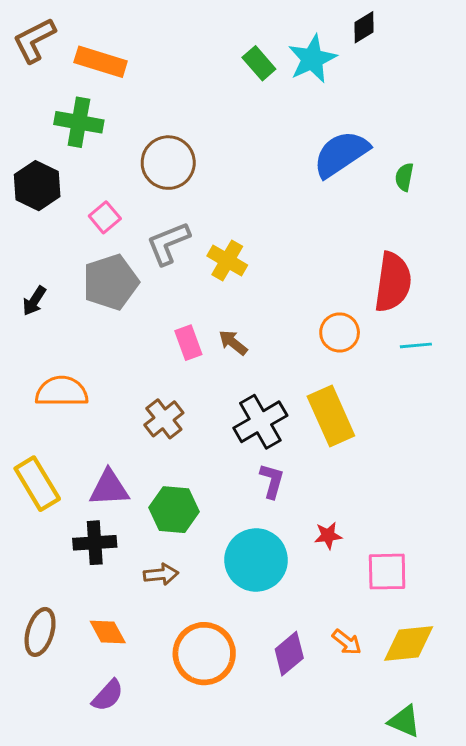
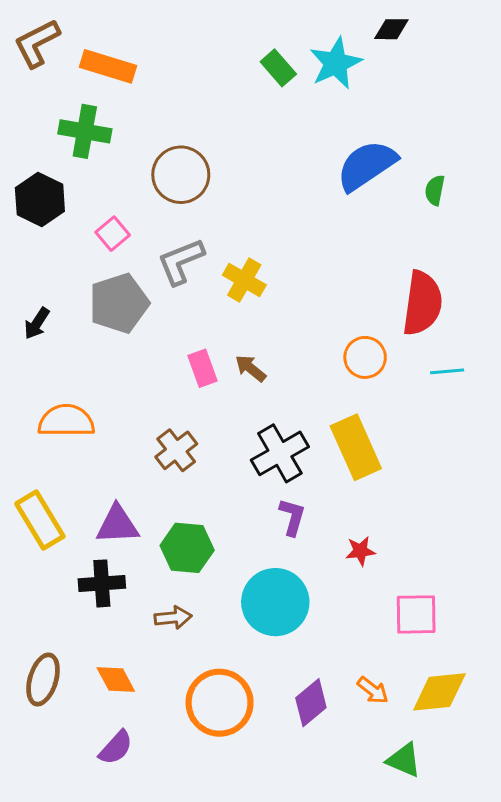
black diamond: (364, 27) -> (391, 29), turned 32
red star: (328, 536) -> (360, 551), moved
green triangle: (404, 721) -> (404, 760), moved

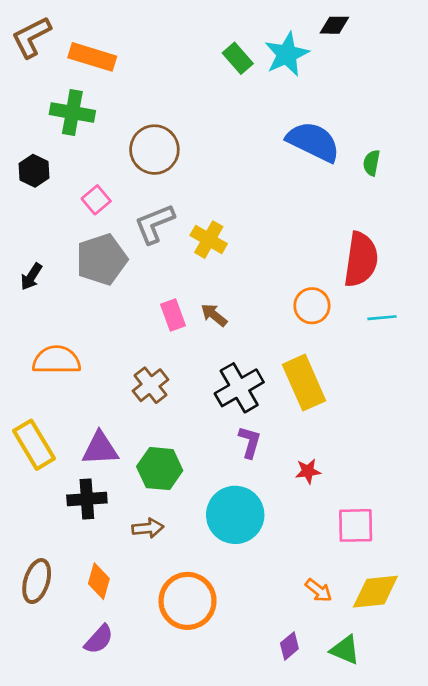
blue semicircle: (367, 165) -> (313, 142), turned 60
black hexagon: (40, 200) -> (34, 171), size x0.7
orange diamond: (116, 679) -> (99, 581), turned 44
purple diamond: (311, 703) -> (289, 646), moved, size x0.7

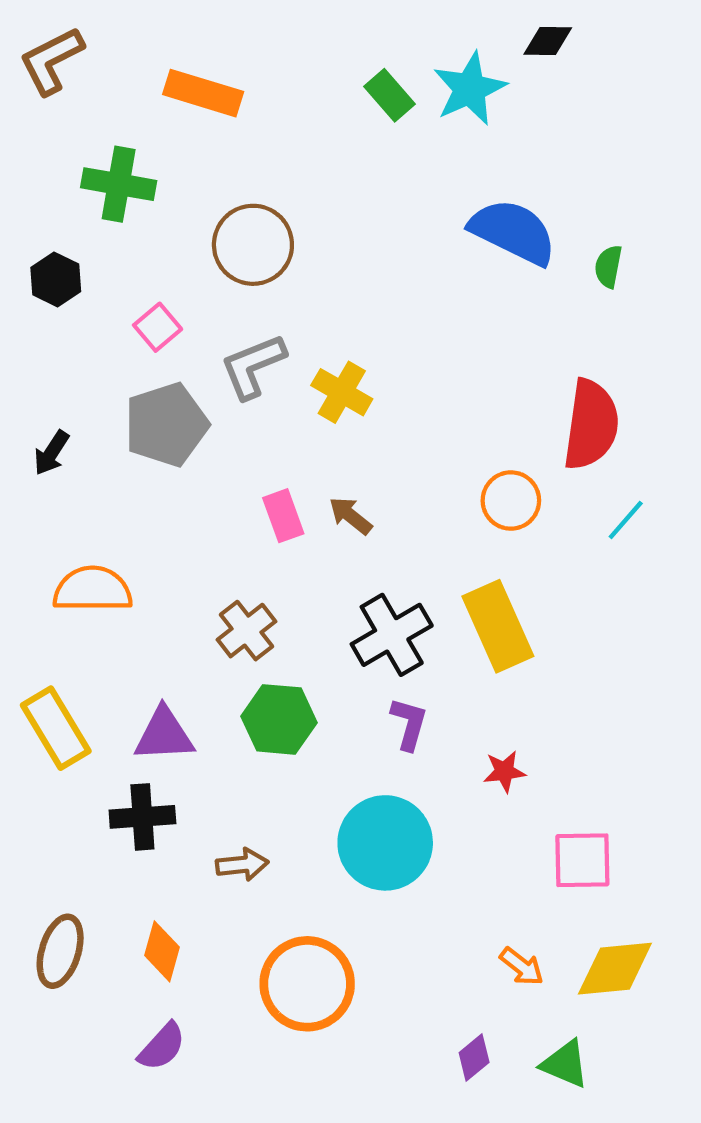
orange rectangle: (92, 57) -> (203, 93), moved
cyan line: (382, 318) -> (626, 520), turned -44
green hexagon: (160, 469) -> (279, 719), moved

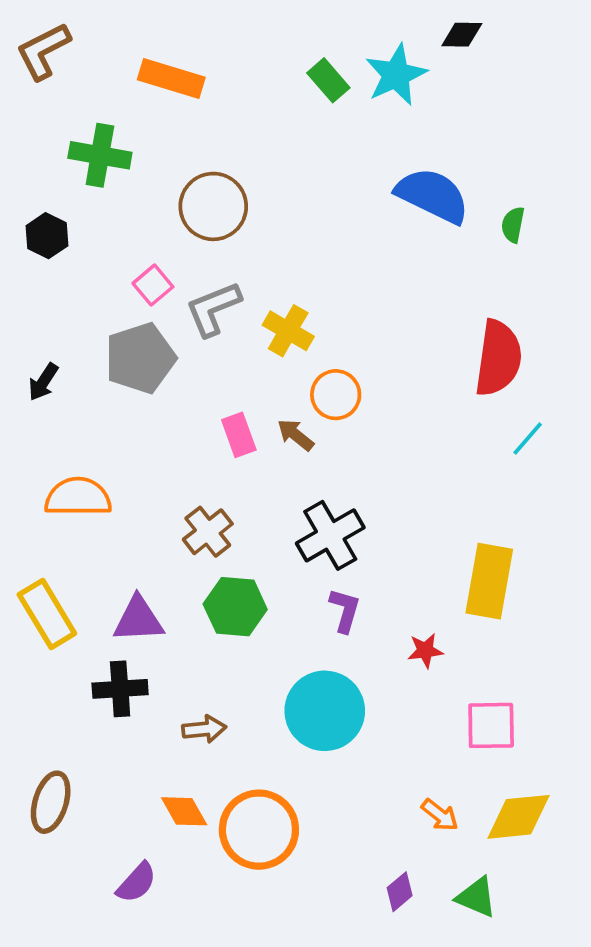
pink square: (158, 327) -> (153, 285), moved
orange circle: (511, 501) -> (336, 395), moved
yellow rectangle: (498, 626) -> (489, 581), moved, turned 34
orange diamond: (162, 951) -> (184, 811), moved, turned -45

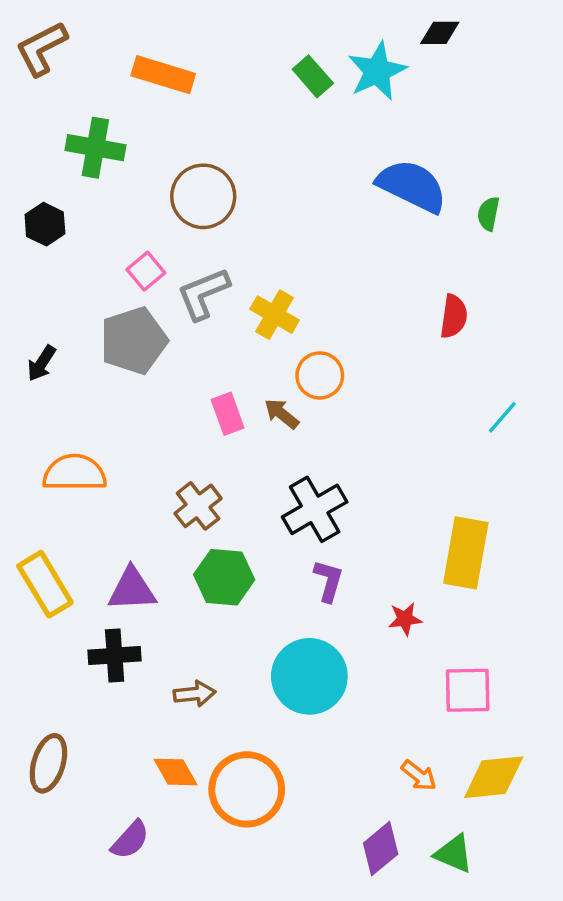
red semicircle: (498, 358) -> (454, 316), moved, size x0.6
purple diamond: (400, 892) -> (381, 849), size x1.4

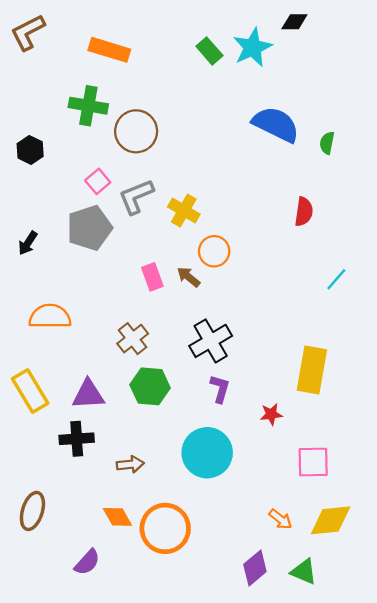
green cross: (95, 148) -> (88, 106), moved

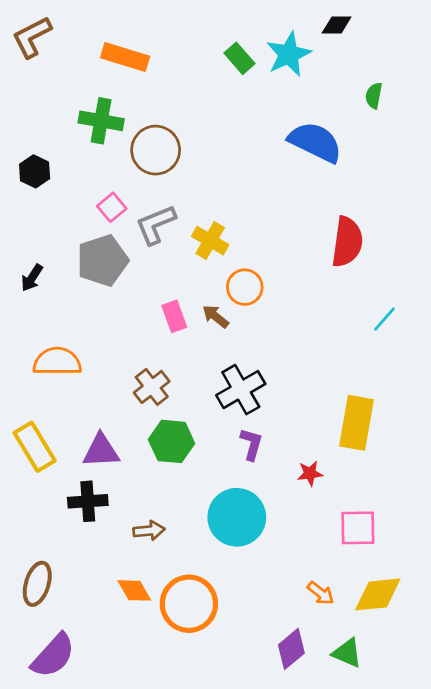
green semicircle: (327, 143) -> (374, 96), moved
red semicircle: (304, 212) -> (347, 242), size x1.5
purple semicircle: (87, 562) -> (53, 656), moved, size x1.5

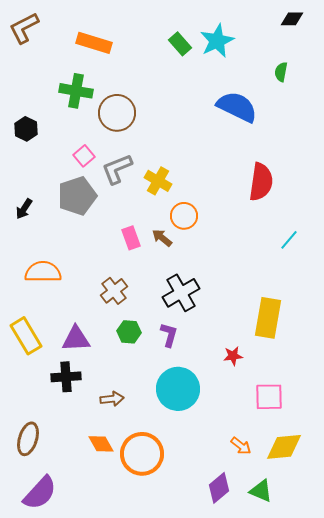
black diamond: (337, 25) -> (292, 19), moved
green hexagon: (172, 441) -> (129, 332), size x0.7
purple L-shape: (251, 444) -> (169, 335), moved

